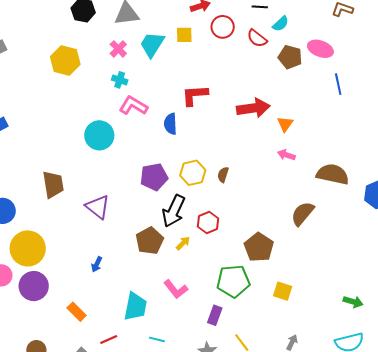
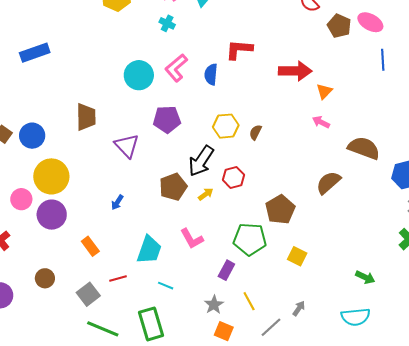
pink L-shape: (133, 106) -> (176, 68), moved, turned -80
purple pentagon: (154, 177) -> (167, 119), moved

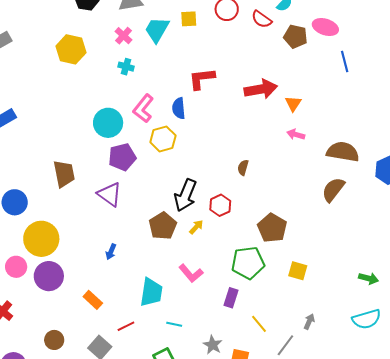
purple pentagon: (167, 119) -> (122, 157), moved
yellow hexagon: (226, 126) -> (163, 139), moved
brown semicircle: (255, 132) -> (243, 168), moved
brown semicircle: (328, 183) -> (333, 190), moved
gray star: (214, 305) -> (213, 345), moved

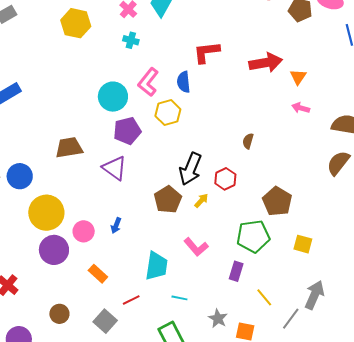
brown trapezoid: (64, 174) -> (69, 148), turned -88
pink circle: (16, 267) -> (84, 231), moved
gray arrow: (309, 322) -> (314, 295), size x1.8

